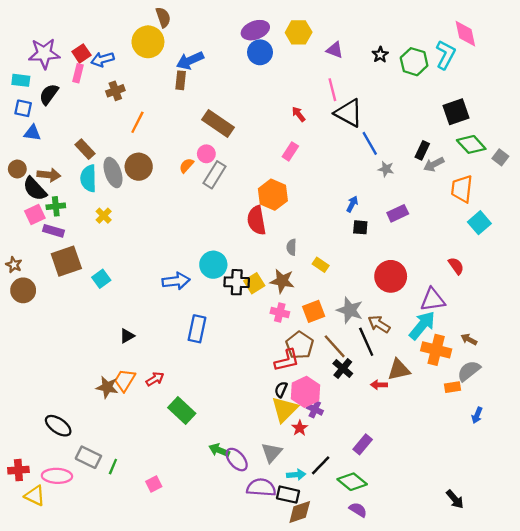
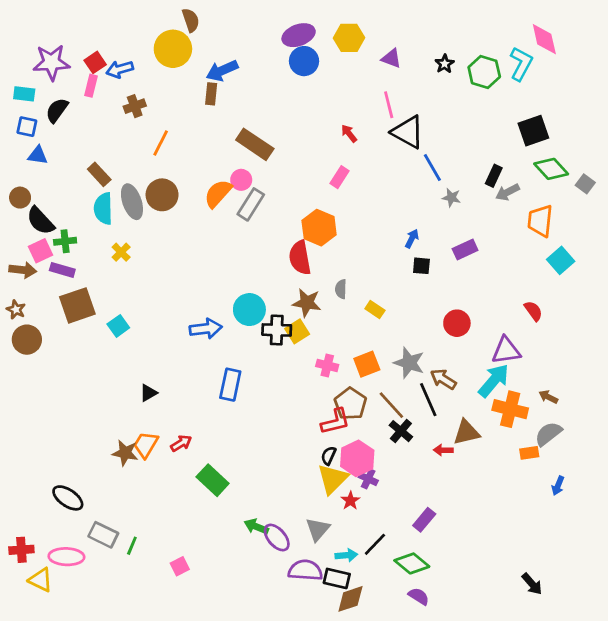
orange semicircle: (186, 165) -> (218, 193), size x1.6
brown arrow: (49, 175) -> (23, 270), moved
red circle: (391, 276) -> (457, 323), size x0.7
brown star: (282, 281) -> (307, 303), moved

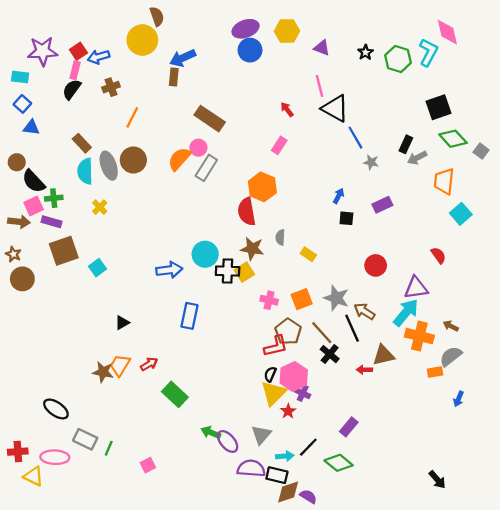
black semicircle: (57, 110) -> (72, 89), moved
blue square: (27, 127) -> (22, 104), turned 30
purple semicircle: (419, 596) -> (308, 496), moved

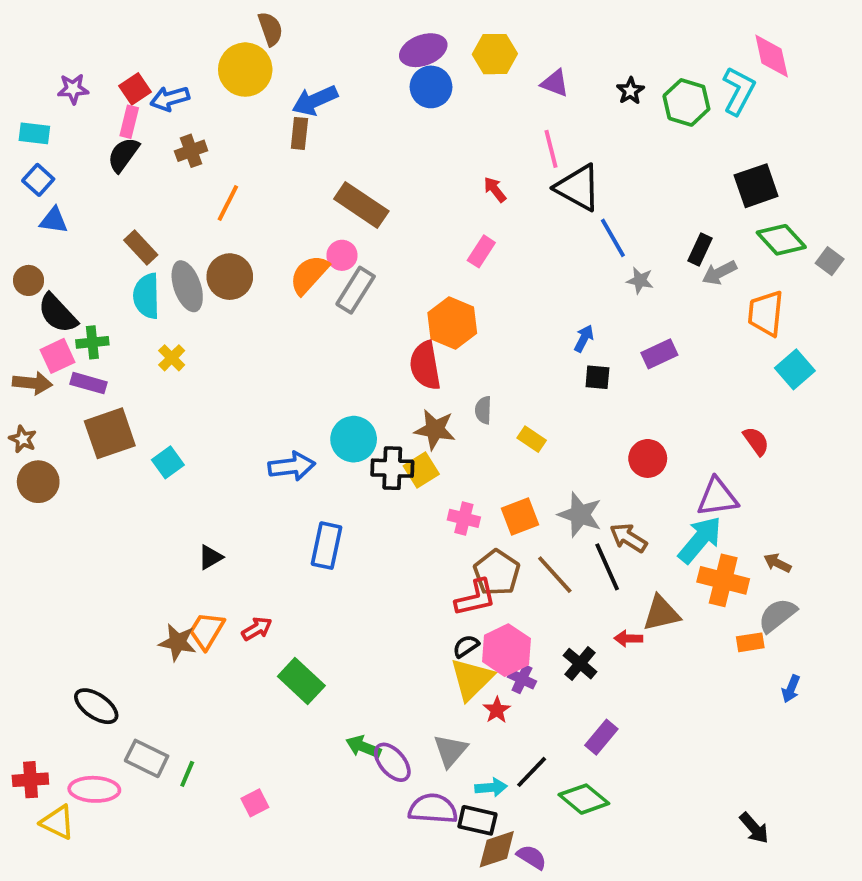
purple star: (43, 51) -> (73, 89), size x0.6
black cross: (330, 354) -> (580, 664), moved
black semicircle: (270, 374) -> (466, 646), turned 32

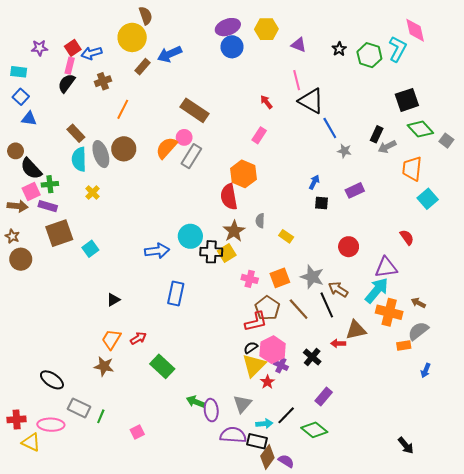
brown rectangle: (299, 133) -> (142, 67), moved, turned 35
brown star: (435, 429) -> (234, 231), turned 30
brown star: (178, 642) -> (104, 366), moved
purple ellipse: (392, 762) -> (211, 410), turned 35
brown diamond: (497, 849) -> (267, 457), turned -35

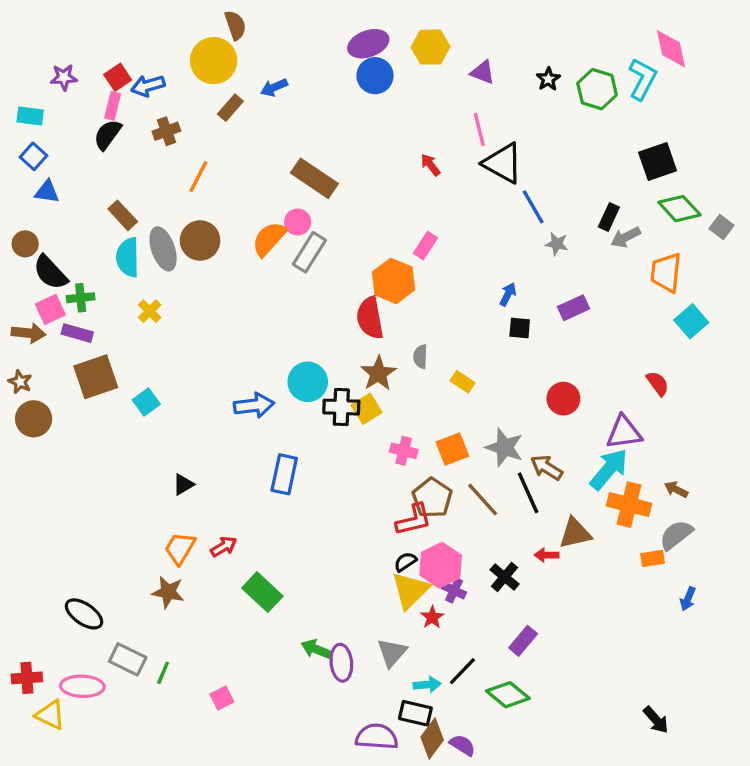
blue arrow: (170, 54) -> (274, 87), size x0.7
pink rectangle: (259, 135) -> (425, 246), moved
purple semicircle: (233, 435) -> (377, 737), moved

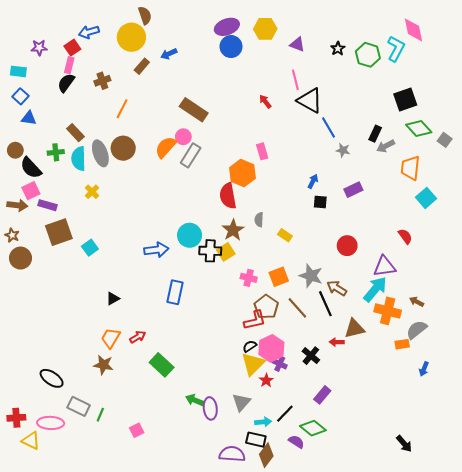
blue arrow: (148, 86) -> (89, 32), moved
pink rectangle: (425, 246) -> (262, 151), turned -49
green cross: (81, 298) -> (56, 152), moved
purple semicircle: (462, 745) -> (296, 442), moved

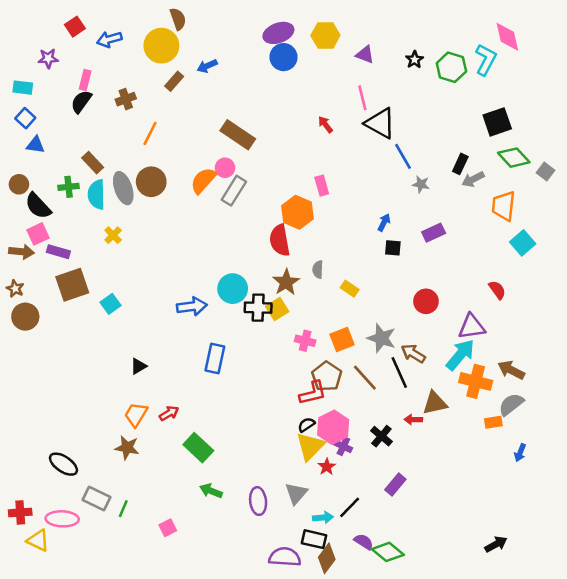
red square: (72, 48) -> (75, 27), moved
brown arrow: (417, 302) -> (511, 370), size x1.5
green arrow: (195, 400) -> (211, 491), moved
green diamond: (313, 428) -> (388, 552), moved
black arrow: (404, 444) -> (496, 544), turned -78

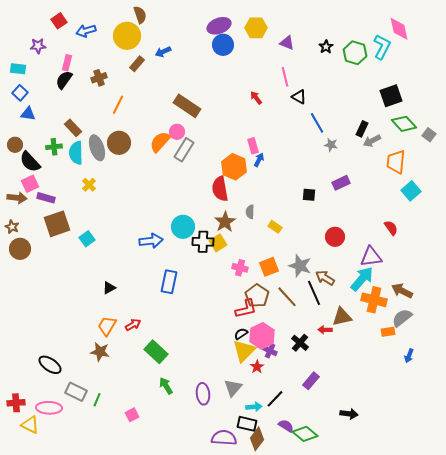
black triangle: (380, 123) -> (299, 97), size x0.6
blue arrow: (384, 222) -> (259, 160), moved
green arrow: (211, 491) -> (166, 386), turned 36
black arrow: (496, 544) -> (349, 414), moved, turned 36

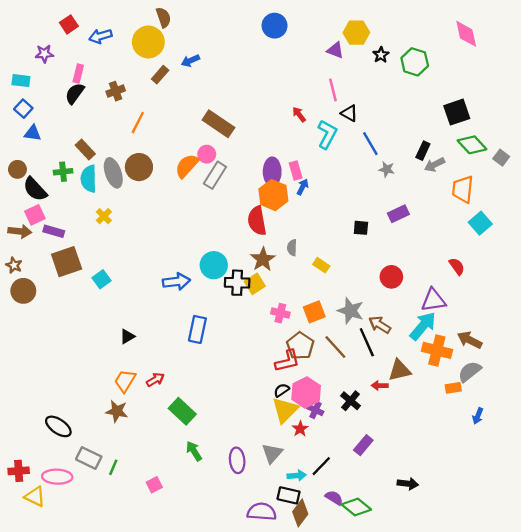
purple ellipse: (219, 26) -> (272, 172), moved, turned -70
yellow hexagon: (256, 28) -> (356, 33), moved
blue circle: (223, 45) -> (275, 26), moved
cyan L-shape: (382, 47) -> (327, 134), moved

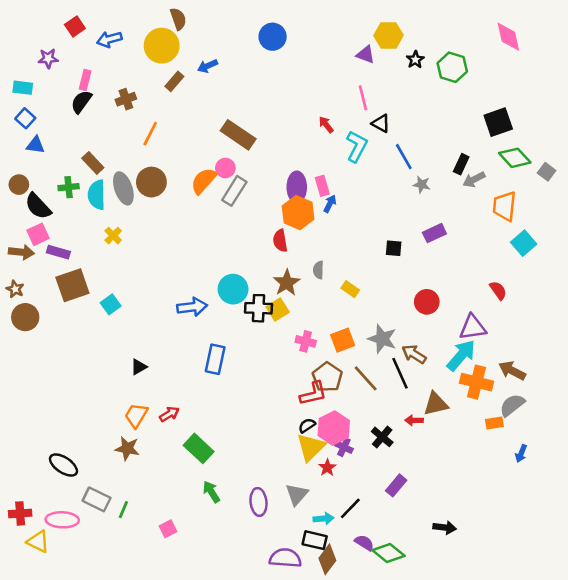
blue circle: (275, 26) -> (273, 37), moved
red semicircle: (257, 221) -> (280, 241), size x0.7

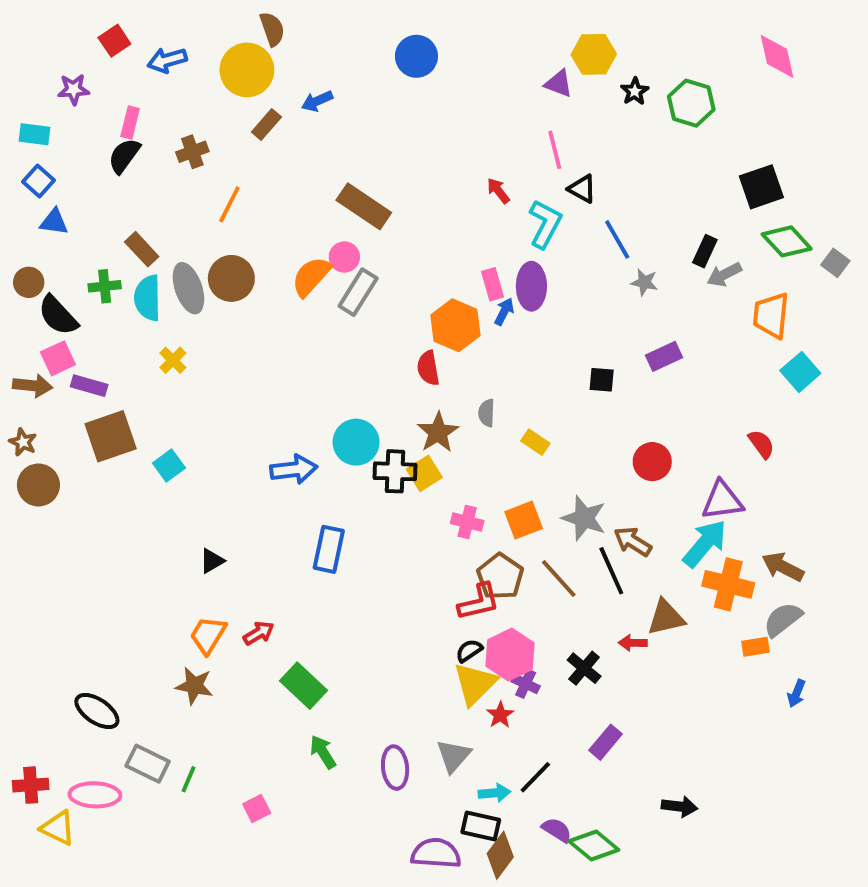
purple ellipse: (297, 187) -> (531, 286), moved

